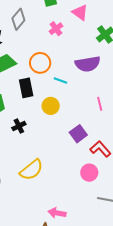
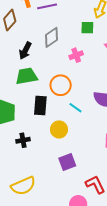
pink cross: (56, 29) -> (76, 55), moved
purple square: (78, 134) -> (67, 162), moved

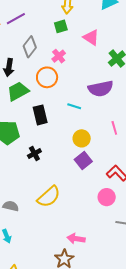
orange circle: (61, 85) -> (47, 77), moved
yellow circle: (59, 129) -> (82, 138), moved

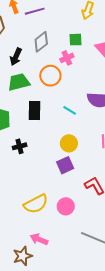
green square: (61, 26) -> (75, 40), moved
yellow semicircle: (49, 197) -> (36, 204), moved
pink circle: (107, 197) -> (66, 206), moved

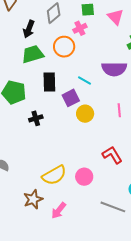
purple square: (65, 165) -> (71, 98), moved
pink arrow: (39, 239) -> (59, 211), turned -72
brown star: (23, 256) -> (33, 199), moved

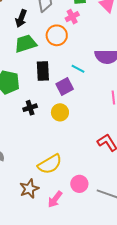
yellow circle: (85, 114) -> (60, 112), moved
pink circle: (84, 177) -> (79, 184), moved

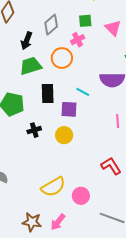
purple square: (65, 86) -> (69, 109), turned 30
pink circle: (79, 184) -> (81, 196), moved
brown star: (29, 189) -> (32, 222), moved, turned 30

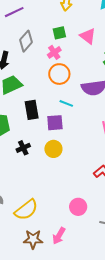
orange circle: (62, 58) -> (59, 74), moved
yellow semicircle: (53, 187) -> (26, 210), moved

